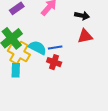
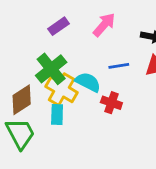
blue line: (55, 48) -> (119, 66), moved

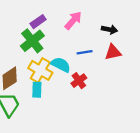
green cross: (51, 69) -> (32, 41), moved
red cross: (111, 103) -> (79, 81), turned 35

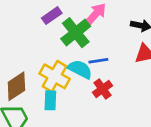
green cross: (32, 41) -> (76, 33), moved
blue line: (85, 52) -> (98, 61), moved

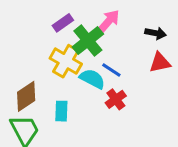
blue line: (98, 61) -> (111, 70), turned 42
yellow cross: (55, 76) -> (66, 61), moved

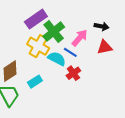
pink arrow: (108, 21) -> (80, 38), moved
purple rectangle: (63, 23) -> (36, 19), size x1.5
cyan rectangle: (61, 111) -> (35, 82), turned 56

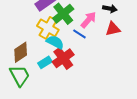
cyan semicircle: (57, 59) -> (55, 42), moved
red cross: (73, 73) -> (63, 58), moved, size x1.5

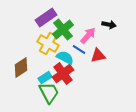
red triangle: (113, 29) -> (98, 56), moved
cyan semicircle: (55, 42) -> (65, 58), moved
green trapezoid: (20, 76) -> (49, 93), moved

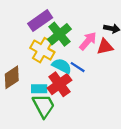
blue line: (79, 50) -> (78, 67), moved
red triangle: (98, 56) -> (105, 47), moved
cyan rectangle: (45, 78) -> (39, 89), turned 32

